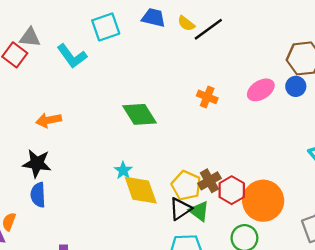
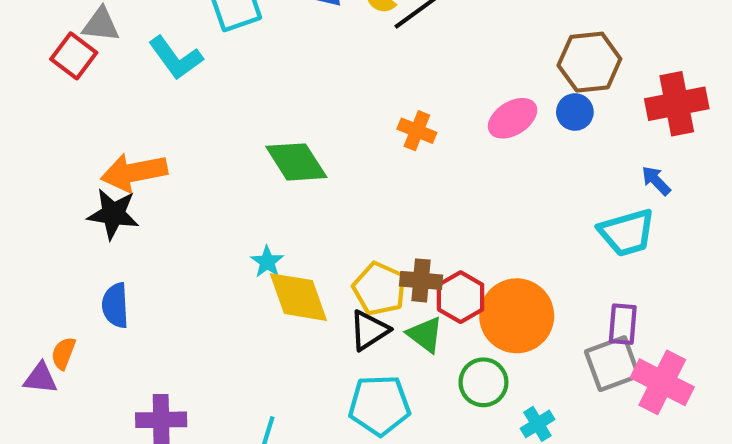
orange arrow: (49, 120) -> (134, 172), size x1.4
black star: (37, 163) -> (113, 214), moved
brown cross: (209, 181) -> (421, 280), turned 35
green triangle: (199, 211) -> (425, 335), moved

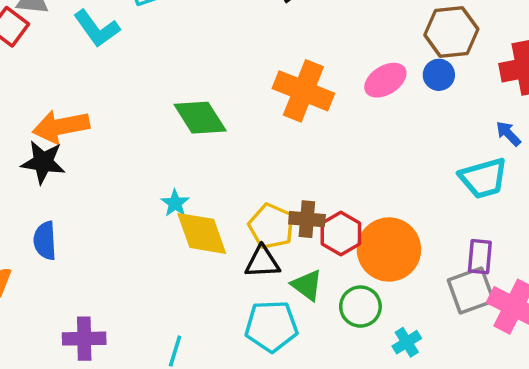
orange cross: (417, 131) -> (303, 91), size x1.8
black triangle: (369, 330) -> (262, 262), turned 30
green triangle: (425, 335) -> (307, 285), moved

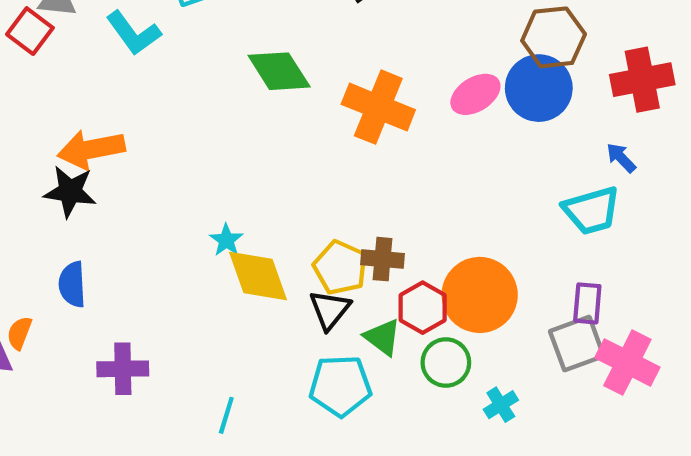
blue circle: (439, 75) -> (539, 88), size x1.8
green diamond: (200, 118) -> (279, 71), moved
red hexagon: (341, 233) -> (423, 308), moved
black triangle: (262, 262) -> (330, 310), turned -48
purple cross: (84, 339) -> (123, 369), moved

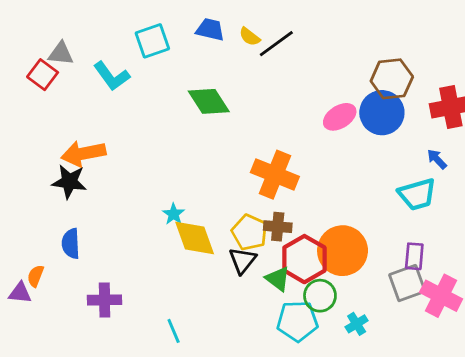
orange cross: (378, 107) -> (275, 175), moved
red hexagon: (423, 308) -> (304, 259), size x1.4
cyan pentagon: (340, 386) -> (297, 321), moved
cyan line: (226, 415) -> (174, 331), turned -40

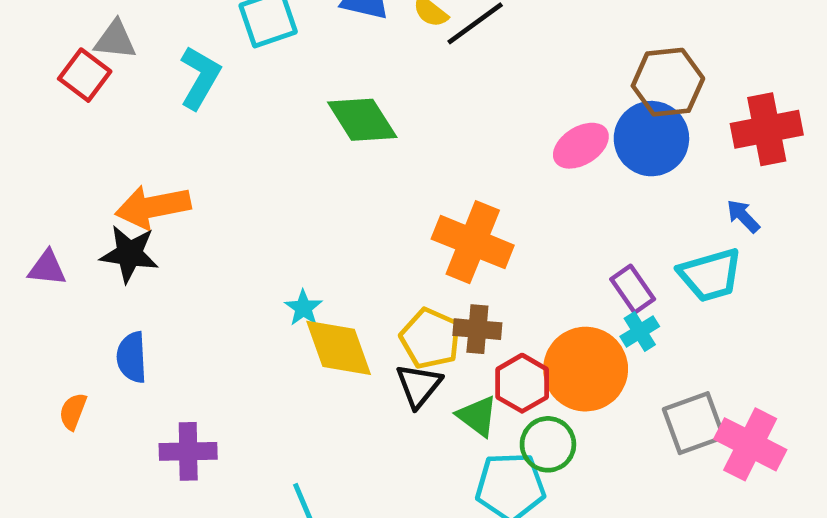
cyan L-shape: (112, 76) -> (200, 77), turned -114
purple rectangle: (414, 256) -> (633, 289), moved, turned -40
red hexagon: (304, 259) -> (522, 383), size x0.7
purple triangle: (20, 293) -> (47, 268), moved
cyan cross: (357, 324) -> (640, 331), moved

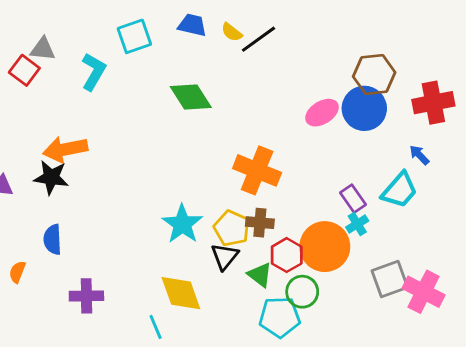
cyan trapezoid: (710, 275) -> (400, 190), turned -33
cyan star: (303, 308) -> (182, 224), moved, size x1.8
yellow diamond: (339, 348) -> (181, 293), moved

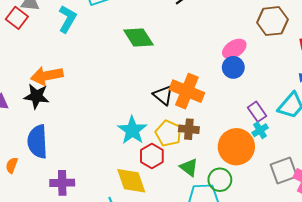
blue circle: (364, 108) -> (233, 67), moved, size x0.7
blue semicircle: (53, 240) -> (37, 142), size x1.5
red hexagon: (287, 255) -> (152, 156), moved
black triangle: (225, 256) -> (163, 95), moved, turned -30

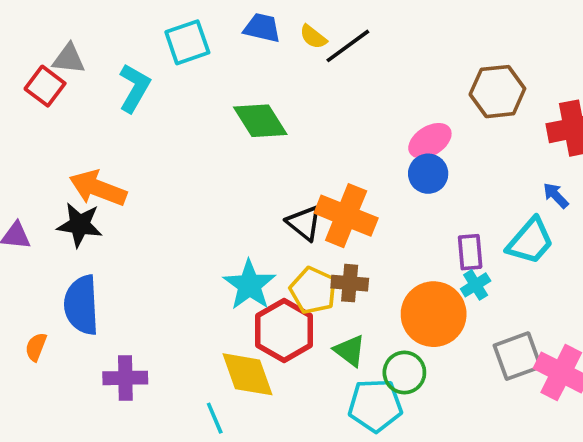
orange arrow: (47, 76) -> (98, 188), turned 32
purple rectangle: (257, 112) -> (470, 252), turned 30
red hexagon: (152, 156) -> (284, 331), size x1.4

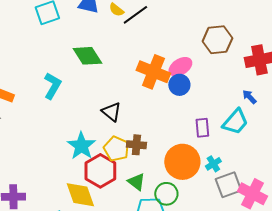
cyan L-shape: (134, 88) -> (52, 86), moved
orange cross: (346, 216) -> (153, 72), moved
cyan cross: (476, 285) -> (213, 164), moved

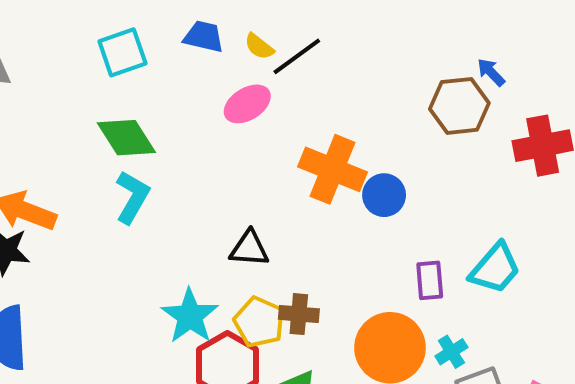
green diamond: (87, 56) -> (126, 138), moved
pink ellipse: (180, 67) -> (247, 104), moved
blue arrow: (249, 97) -> (491, 72), moved
black triangle: (111, 112) -> (249, 249), turned -35

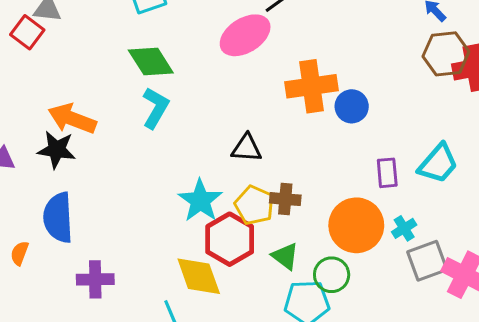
pink ellipse: (247, 104) -> (245, 35), size x1.4
brown hexagon: (459, 106) -> (446, 54), moved
orange cross: (333, 169) -> (311, 86), turned -30

